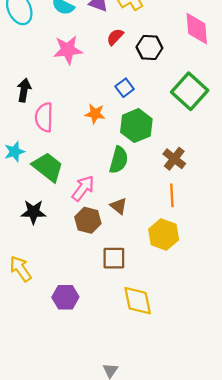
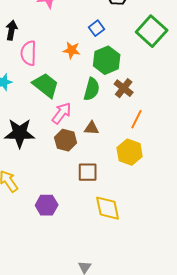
brown cross: (174, 159) -> (124, 88), moved
green trapezoid: (48, 167) -> (46, 85), moved
orange line: (172, 195) -> (137, 119), turned 30
brown triangle: (119, 206) -> (92, 128), turned -35
black star: (33, 212) -> (20, 133), size x1.4

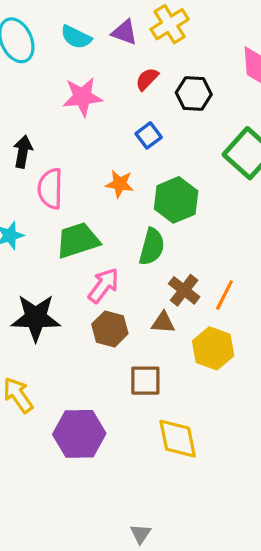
blue square: (97, 28) -> (149, 135), moved
green trapezoid: (46, 85) -> (78, 240), turned -56
brown cross: (124, 88) -> (184, 290), moved
brown triangle: (92, 128) -> (163, 323), moved
purple hexagon: (47, 205) -> (79, 434), size x1.4

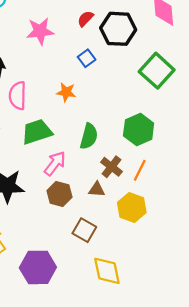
black hexagon: (194, 94) -> (118, 29), size x1.4
green hexagon: (176, 200) -> (139, 130), moved
brown square: (145, 381) -> (84, 230), turned 30

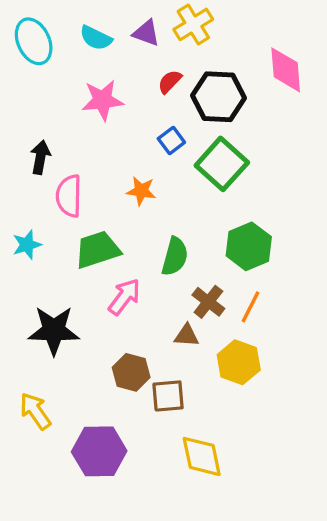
green square: (157, 71) -> (222, 164), moved
brown hexagon: (59, 194) -> (131, 372), moved
brown square: (84, 230) -> (168, 396), turned -35

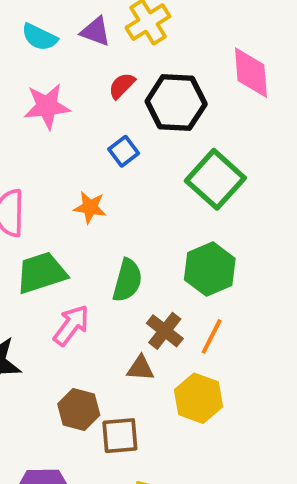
green square: (222, 164) -> (215, 179), moved

